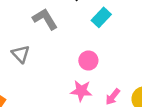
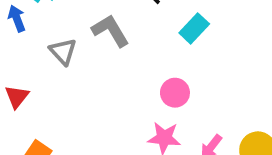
gray triangle: (21, 54) -> (63, 52), moved

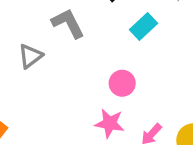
gray triangle: (63, 52) -> (30, 56), moved, turned 32

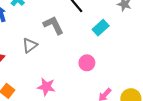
pink star: (110, 123) -> (46, 87), moved

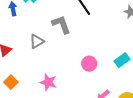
cyan rectangle: (101, 28) -> (122, 60), moved

